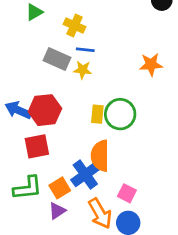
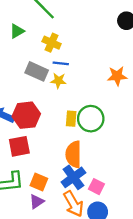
blue cross: (85, 175) -> (73, 177), moved
orange square: (60, 188) -> (39, 182), turned -36

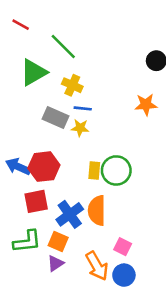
green triangle: (17, 31) -> (34, 72), size x1.6
orange star: (117, 76) -> (146, 105), moved
blue cross: (73, 177) -> (70, 214), moved

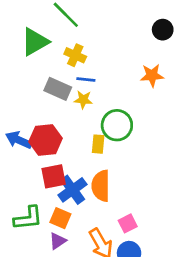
green circle: (116, 170) -> (117, 125), moved
red square: (36, 201) -> (54, 176), moved
pink square: (123, 247) -> (128, 223), turned 36

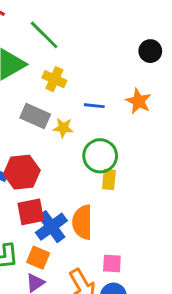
orange star: (152, 75) -> (138, 101), turned 30
blue line: (86, 79) -> (94, 106), moved
yellow rectangle: (98, 144) -> (109, 179), moved
pink square: (128, 223) -> (112, 264), turned 30

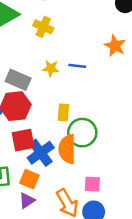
blue line: (94, 106) -> (77, 66), moved
gray rectangle: (35, 116) -> (18, 80), moved
green circle: (100, 156) -> (82, 133), moved
yellow rectangle: (109, 179) -> (63, 112), moved

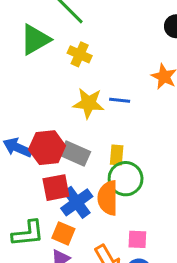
yellow star: (51, 68) -> (89, 103), size x1.5
gray rectangle: (18, 80) -> (75, 154), moved
yellow rectangle: (63, 112) -> (117, 155), moved

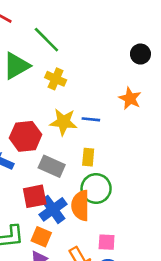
red hexagon: (47, 148) -> (26, 136), moved
yellow rectangle: (117, 155) -> (88, 157), moved

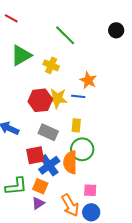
green line: (46, 40) -> (65, 35), moved
black circle: (140, 54) -> (116, 30), moved
orange star: (130, 98) -> (88, 80), moved
red hexagon: (26, 136) -> (40, 100), moved

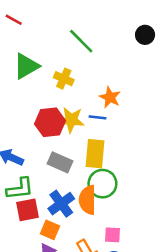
yellow rectangle: (76, 125) -> (95, 154), size x1.6
red square: (35, 155) -> (27, 210), moved
green L-shape: (16, 186) -> (20, 189), moved

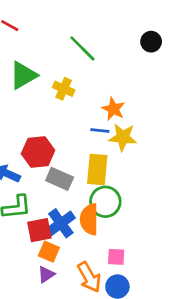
yellow star: (71, 120) -> (123, 137), moved
red hexagon: (50, 122) -> (38, 152), moved
red square: (27, 210) -> (39, 230), moved

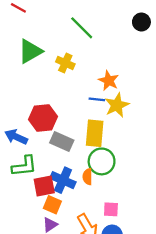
yellow star: (123, 137) -> (117, 105), turned -30
orange semicircle: (89, 219) -> (88, 177), size x0.6
blue cross: (61, 223) -> (63, 180), turned -30

